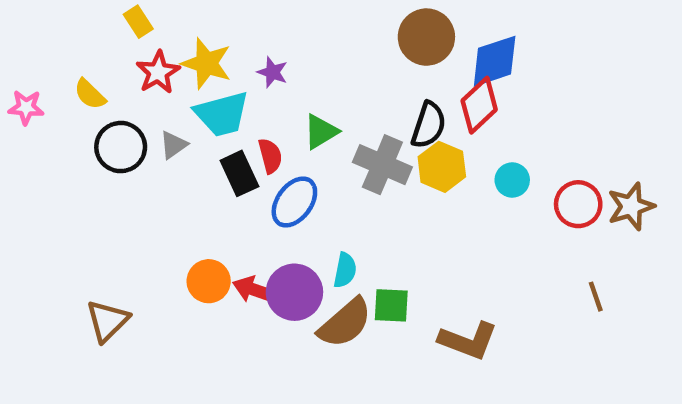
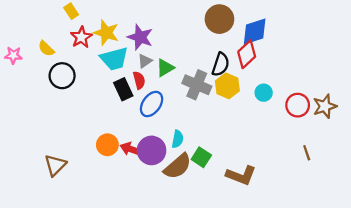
purple star: (272, 72) -> (140, 37), size x1.6
gray triangle: (173, 145) -> (145, 61), moved
green square: (391, 305) -> (201, 157), turned 30

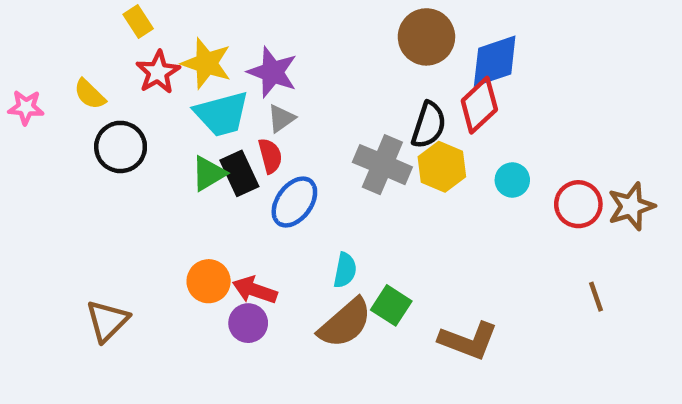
green triangle: (165, 68) -> (209, 173), moved
purple circle: (152, 150) -> (248, 323), moved, size x0.7

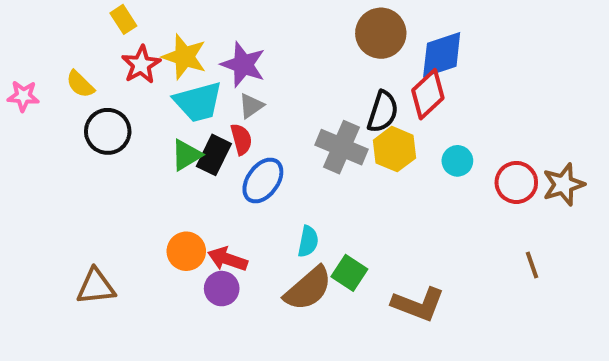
black rectangle: (239, 173) -> (214, 155), turned 51
brown triangle: (107, 321) -> (96, 287), turned 39

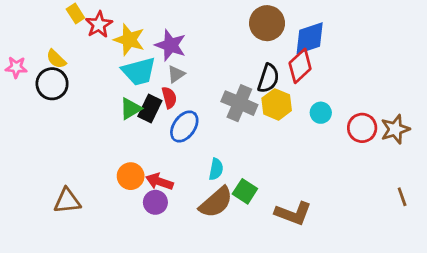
yellow rectangle: (123, 19) -> (75, 13), moved
red star: (141, 65) -> (99, 25), moved
black circle: (108, 131) -> (52, 84), moved
brown line: (532, 265) -> (402, 197), moved

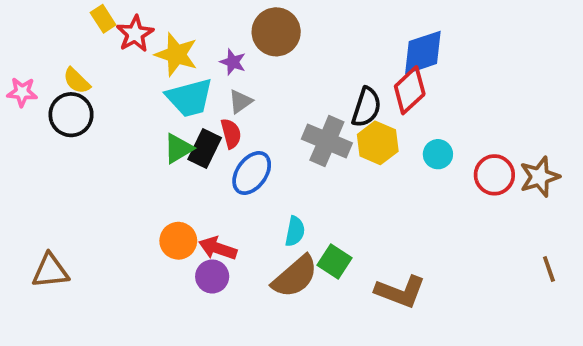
brown circle: (267, 23) -> (276, 32), moved
purple star: (171, 45) -> (233, 62), size x0.6
brown triangle: (67, 201) -> (50, 271), moved

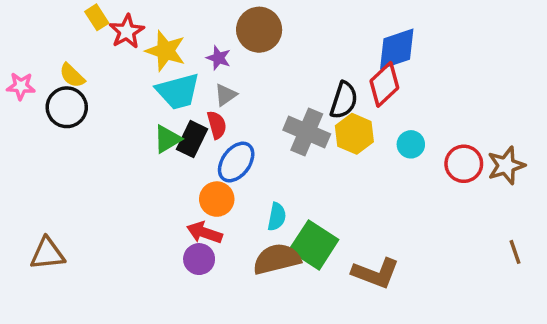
orange circle: (178, 241) -> (217, 199), moved
green square: (334, 261) -> (314, 245), size x1.5
brown semicircle: (295, 276) -> (277, 259), turned -153

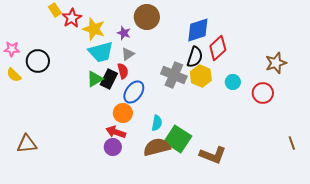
blue diamond: (397, 49) -> (198, 30), moved
yellow semicircle: (72, 76) -> (14, 75), moved
brown star: (506, 166) -> (276, 63), moved

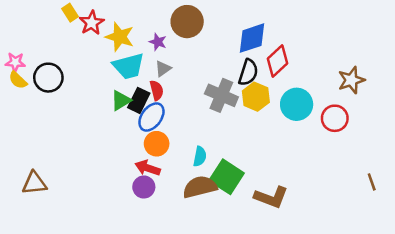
yellow semicircle: (14, 75) -> (18, 80), moved
cyan circle: (233, 82) -> (297, 104), size x1.6
blue ellipse: (134, 92) -> (151, 117), moved

